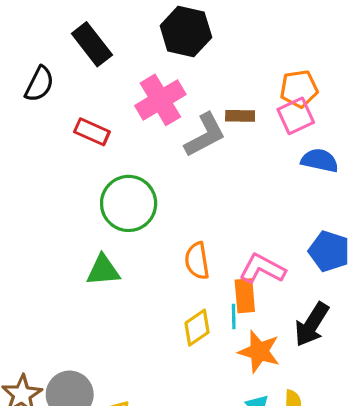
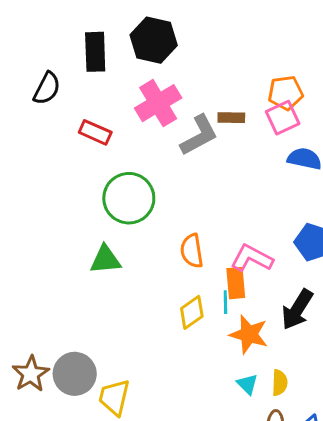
black hexagon: (186, 31) -> (154, 40), moved
black rectangle: (92, 44) -> (95, 52), turned 36

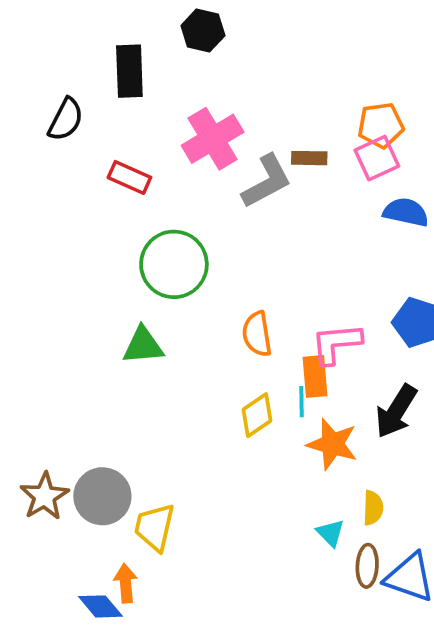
black hexagon: (154, 40) -> (203, 31), moved, size x0.7
pink L-shape: (252, 258) -> (336, 344), turned -33
cyan triangle: (247, 384) -> (330, 533), moved

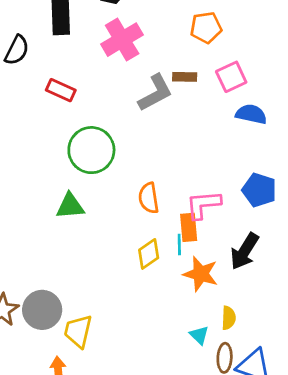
orange pentagon: (381, 125) -> (206, 28), moved
pink cross: (213, 139) -> (122, 40), moved

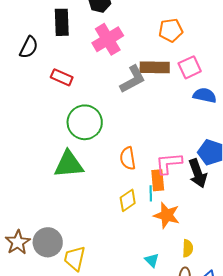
brown rectangle: (185, 77) -> (155, 67), size x1.6
green triangle: (70, 206) -> (69, 164), size x1.4
black arrow: (245, 251) -> (198, 173), moved, turned -52
cyan triangle: (199, 335) -> (152, 260), moved

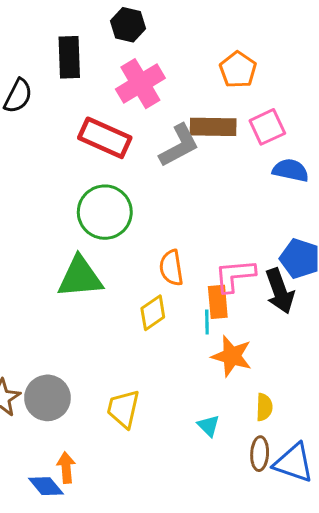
orange pentagon: (171, 30) -> (238, 70), turned -30
red rectangle: (62, 77) -> (105, 138), moved, size x1.5
yellow diamond: (128, 200) -> (153, 313), moved
yellow trapezoid: (75, 258) -> (123, 409), moved

